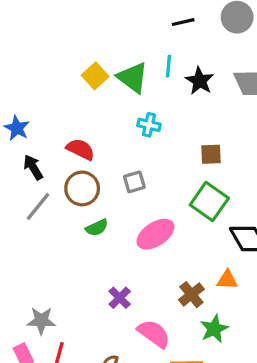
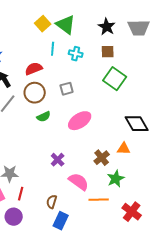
cyan line: (169, 66) -> (53, 49), moved
red semicircle: (80, 149) -> (34, 69), turned -48
brown square: (211, 154) -> (108, 52), moved
green square: (209, 202) -> (115, 79), moved

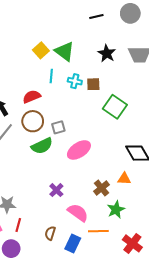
brown square: (108, 52) -> (93, 84), moved
gray square: (67, 89) -> (58, 127), moved
green semicircle: (44, 117) -> (42, 146), size x1.5
blue rectangle: (61, 221) -> (73, 243), moved

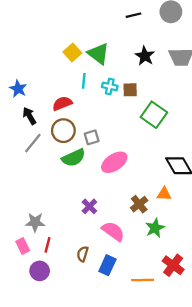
orange line: (98, 231) -> (143, 280), moved

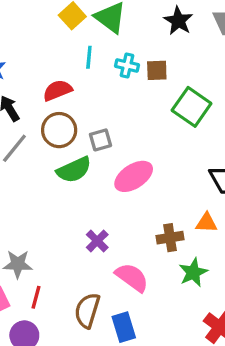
brown cross: (139, 204) -> (170, 238), turned 30
brown semicircle: (83, 254) -> (87, 310), size x1.5
blue rectangle: (107, 265) -> (124, 327), turned -42

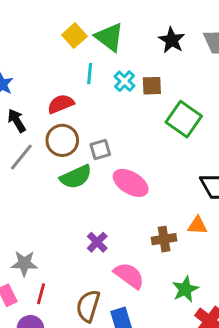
cyan cross: (127, 65) -> (125, 81), turned 30
pink ellipse: (134, 176) -> (131, 183), turned 64
green star: (193, 272) -> (185, 289), moved

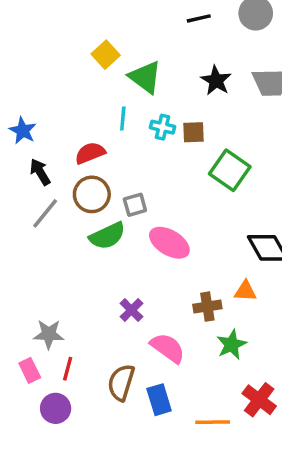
yellow square: (74, 36) -> (106, 55), moved
cyan cross: (125, 81) -> (163, 127), turned -30
green star: (185, 289) -> (232, 345), moved

